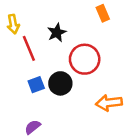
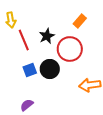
orange rectangle: (103, 13) -> (80, 21), moved, turned 64
black star: (57, 33) -> (47, 36), moved

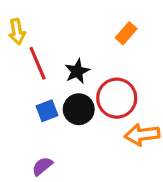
black star: (47, 36) -> (77, 71), moved
red circle: (70, 49) -> (117, 98), moved

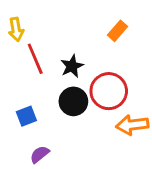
blue square: (47, 111) -> (26, 116), moved

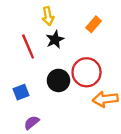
yellow arrow: (16, 29) -> (48, 16), moved
black star: (72, 66) -> (55, 40), moved

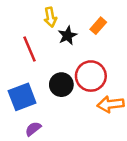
black star: (55, 40) -> (67, 36), moved
blue square: (21, 92) -> (22, 97), size x1.6

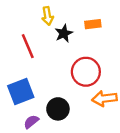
orange rectangle: (98, 26) -> (93, 24), turned 42
black circle: (61, 85) -> (58, 109), moved

